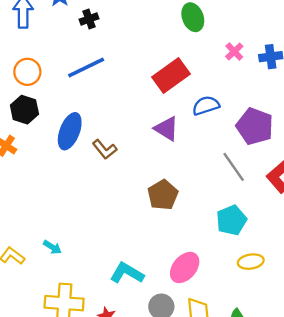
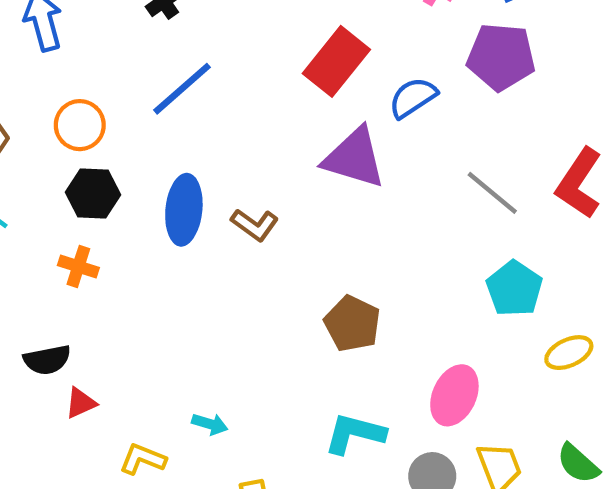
purple pentagon: (255, 126) -> (501, 57), moved
purple triangle: (166, 129) -> (354, 158), size x1.4
brown pentagon: (163, 195) -> (352, 324), moved

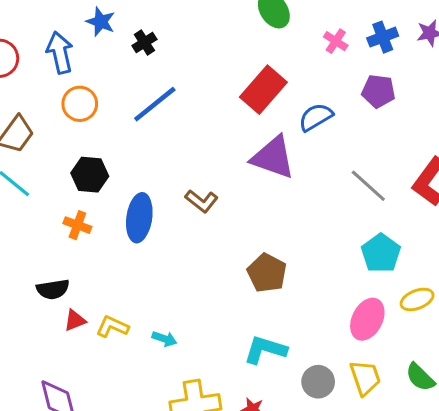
purple pentagon: (501, 57) -> (378, 91), size x0.7
orange circle: (80, 125) -> (80, 104), moved
blue ellipse: (184, 210) -> (139, 218), moved
pink ellipse: (454, 395) -> (367, 319), moved
yellow L-shape: (143, 459) -> (112, 327), moved

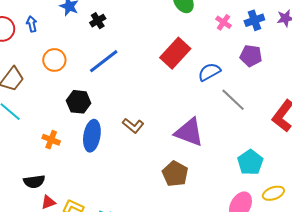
blue arrow: (60, 53) -> (32, 24), moved, size x0.6
purple triangle: (273, 157) -> (189, 132), moved
black hexagon: (90, 175) -> (79, 102), moved
gray line: (368, 186) -> (233, 100), moved

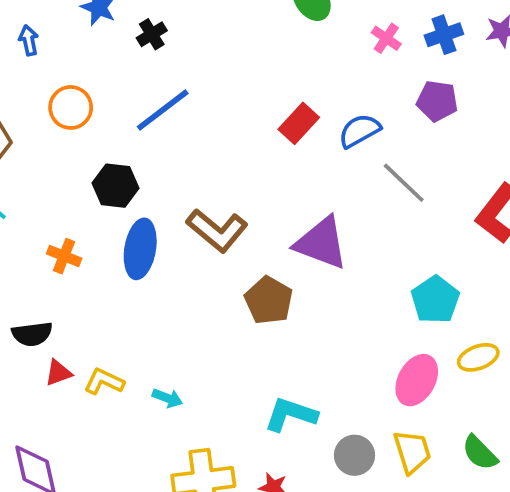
red rectangle: (175, 53) -> (299, 123), moved, size x0.7
brown L-shape: (133, 126) -> (217, 230), size x1.5
brown pentagon: (175, 174) -> (269, 300), moved

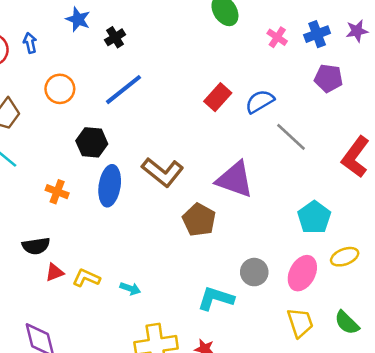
purple pentagon: (437, 101) -> (328, 78), moved
gray circle: (354, 455) -> (254, 272), moved

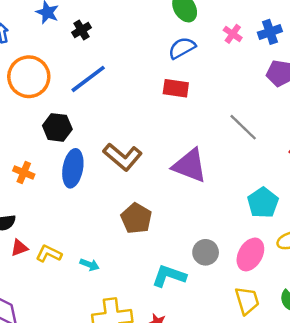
orange circle: (60, 89) -> (29, 77), size x1.5
red rectangle: (218, 97) -> (176, 88), turned 55
blue semicircle: (260, 101) -> (182, 48), moved
brown pentagon: (199, 220) -> (136, 218), moved

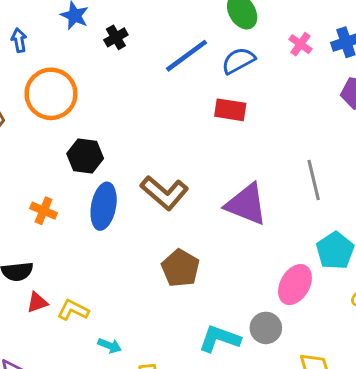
blue line: (88, 79) -> (186, 56), moved
gray line: (243, 127) -> (314, 180), moved, turned 32
gray circle: (206, 252) -> (266, 328), moved
pink ellipse: (250, 254) -> (295, 285), moved
cyan arrow: (90, 265) -> (110, 346), moved

